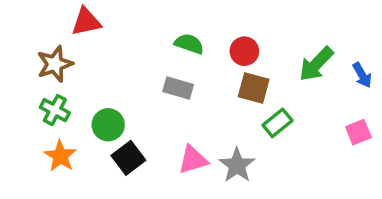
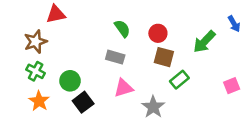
green semicircle: (189, 44) -> (122, 29), turned 36
blue arrow: (362, 75) -> (234, 24), moved
pink triangle: (193, 160) -> (124, 88), moved

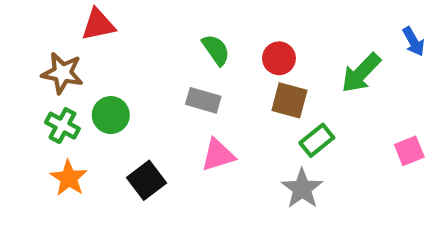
brown star: (36, 42) -> (62, 73), turned 30
green circle: (70, 81) -> (111, 115), moved
gray star: (153, 107) -> (302, 189), moved

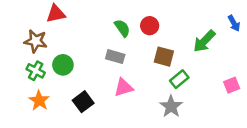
red circle: (279, 58) -> (150, 26), moved

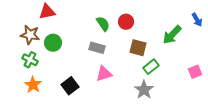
green circle: (63, 65) -> (53, 43), moved

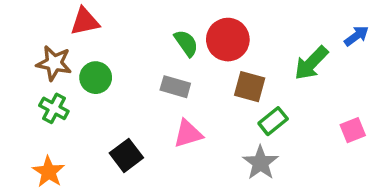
blue arrow: (197, 20) -> (356, 36), turned -96
red circle: (126, 22) -> (228, 40), size x1.5
orange star: (33, 85) -> (49, 172), moved

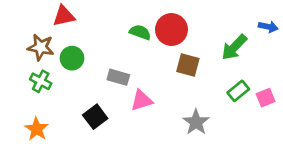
blue arrow: (356, 36) -> (268, 27), turned 48
green semicircle: (186, 43) -> (140, 32), turned -35
gray rectangle: (175, 87) -> (118, 77), moved
green rectangle: (273, 121) -> (238, 91), moved

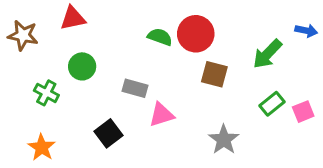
brown star: (41, 47) -> (23, 35), moved

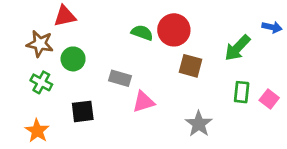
brown star: (23, 35) -> (40, 44), moved
green rectangle: (272, 104) -> (242, 92), turned -45
pink square: (303, 112) -> (269, 99), turned -30
black square: (109, 133) -> (83, 111), moved, turned 30

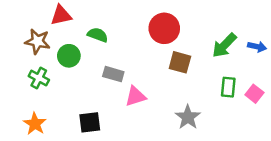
blue arrow: (272, 27) -> (257, 47), moved
green semicircle: (142, 33) -> (98, 35), moved
black square: (83, 111) -> (90, 122), moved

